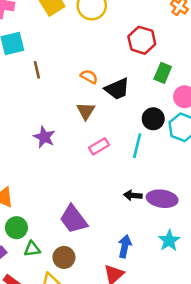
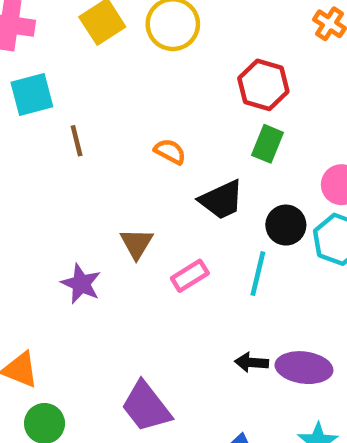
green rectangle: (163, 73) -> (267, 144), moved
black trapezoid: (117, 89) -> (221, 200), moved
brown triangle: (86, 111) -> (137, 243), moved
purple star: (44, 137) -> (81, 284), moved

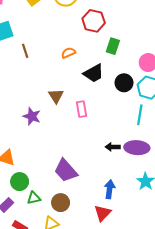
red hexagon: (263, 85) -> (94, 21), moved
orange semicircle: (170, 151) -> (68, 53), turned -48
cyan line: (258, 274) -> (140, 115), moved
pink rectangle: (190, 276) -> (82, 109), turned -63

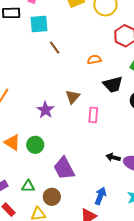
brown line: (25, 51) -> (55, 48), turned -32
green circle: (20, 182) -> (35, 145), moved

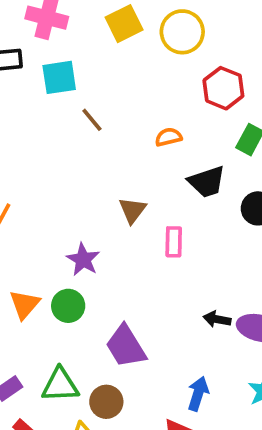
purple star: (45, 110) -> (83, 260), moved
orange triangle: (12, 142) -> (25, 304), turned 42
green triangle: (28, 186) -> (60, 385), size x1.5

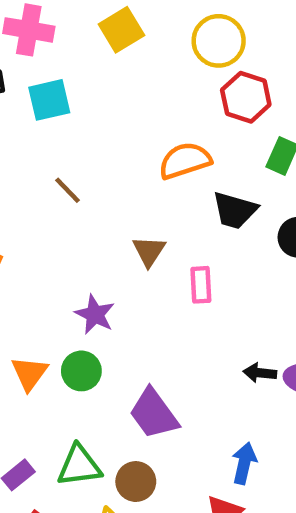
yellow circle: (182, 32) -> (219, 41), moved
brown line: (92, 120) -> (68, 190), moved
orange semicircle: (168, 137) -> (185, 161), size x1.6
black trapezoid: (207, 182) -> (235, 210), turned 39

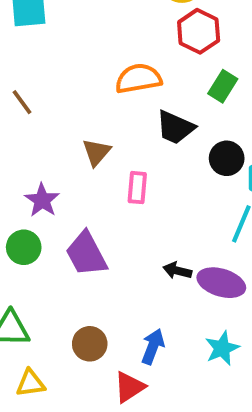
brown line: (68, 190) -> (22, 102), moved
purple trapezoid: (154, 414) -> (86, 254), moved
brown circle: (136, 482) -> (90, 344), moved

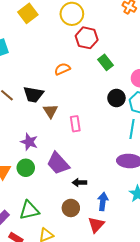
orange semicircle: (138, 79) -> (62, 69), size x0.7
green rectangle: (223, 86) -> (106, 62), turned -56
black trapezoid: (175, 127) -> (33, 94), moved
black arrow: (177, 271) -> (79, 183), moved

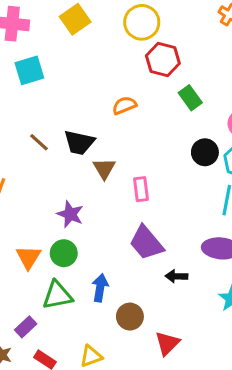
purple trapezoid: (58, 163) -> (146, 243), moved
black arrow: (79, 183) -> (177, 276), moved
blue arrow: (103, 202) -> (100, 288), moved
green triangle: (29, 210) -> (57, 295), moved

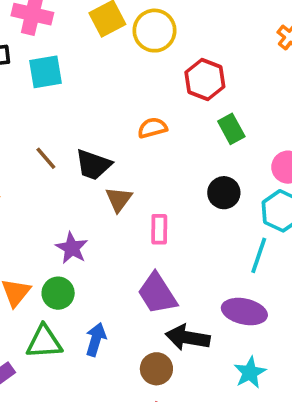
yellow circle: (142, 22) -> (154, 31), moved
black circle: (205, 152) -> (224, 193), moved
black arrow: (177, 276) -> (188, 338), size x1.6
brown circle: (130, 317) -> (156, 369), moved

